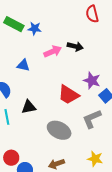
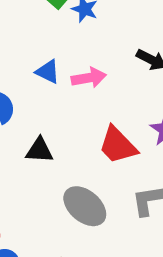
pink arrow: (53, 51) -> (89, 78), moved

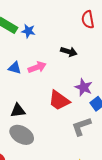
gray ellipse: (85, 206) -> (22, 135), moved

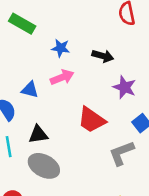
blue star: (28, 31) -> (61, 48), moved
blue triangle: (15, 68) -> (30, 90), moved
purple star: (84, 87) -> (125, 87), moved

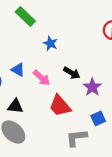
black arrow: (103, 56) -> (72, 73), moved
pink arrow: (62, 77) -> (42, 78), moved, turned 48

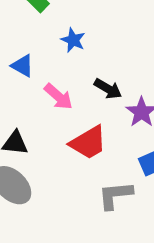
blue triangle: (18, 70) -> (23, 66), moved
red trapezoid: (60, 106) -> (88, 143), turned -80

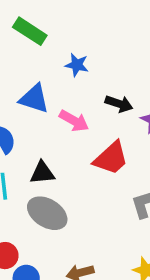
blue triangle: (23, 66) -> (34, 99), size x1.4

